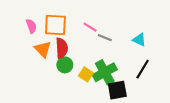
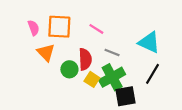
gray line: (105, 38) -> (112, 52), moved
cyan triangle: (139, 40) -> (149, 42), size x1.5
red semicircle: (62, 48) -> (85, 59), moved

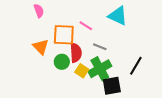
orange square: (59, 27) -> (64, 35), moved
pink semicircle: (34, 28) -> (39, 11), moved
cyan triangle: (149, 42) -> (118, 16), moved

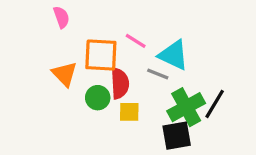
cyan triangle: (118, 16) -> (173, 55), moved
green cross: (100, 69) -> (186, 107), moved
yellow square: (82, 71) -> (129, 112), turned -32

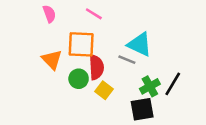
pink line: (136, 41) -> (94, 14), moved
green cross: (186, 107) -> (150, 86), size x0.7
yellow square: (129, 112) -> (104, 90), turned 36

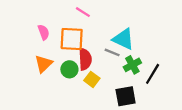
pink semicircle: (49, 14) -> (44, 32), moved
orange triangle: (52, 60) -> (44, 64), moved, turned 30
green cross: (150, 86) -> (132, 65), moved

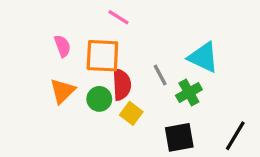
cyan triangle: (123, 39) -> (203, 57), moved
gray line: (112, 52) -> (160, 75), turned 40
black line: (153, 74) -> (235, 136), moved

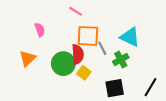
orange square: (102, 56) -> (88, 36), moved
orange triangle: (62, 91) -> (27, 58), moved
green circle: (99, 99) -> (63, 64), size x1.5

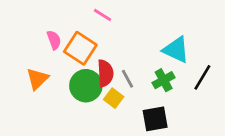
orange square: (88, 36) -> (80, 48), moved, turned 30
gray line: (102, 48) -> (127, 79), moved
black line: (150, 87) -> (202, 77), moved

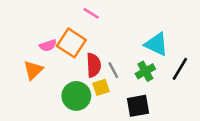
pink semicircle: (54, 40) -> (48, 45), moved, turned 91
green circle: (86, 86) -> (76, 96), moved
yellow square: (114, 98) -> (101, 87), turned 35

